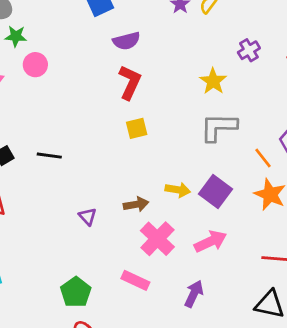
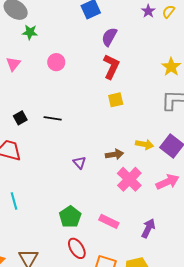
purple semicircle: (126, 41) -> (109, 37), turned 132
pink circle: (35, 65) -> (56, 62), moved
pink rectangle: (135, 280) -> (109, 221), moved
purple arrow: (194, 294) -> (148, 228), moved

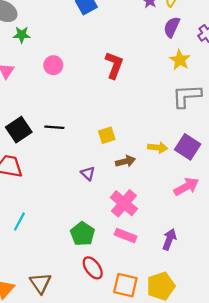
purple semicircle: (109, 37) -> (172, 27), moved
yellow square: (116, 100) -> (107, 135), moved
black square: (20, 118) -> (19, 130), size x1.6
pink cross: (129, 179) -> (124, 203), moved
cyan line: (14, 201) -> (19, 222), turned 48

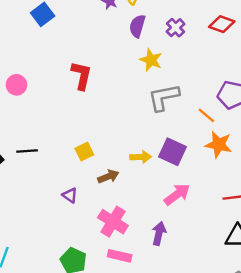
purple arrow: (169, 239) -> (159, 233), moved

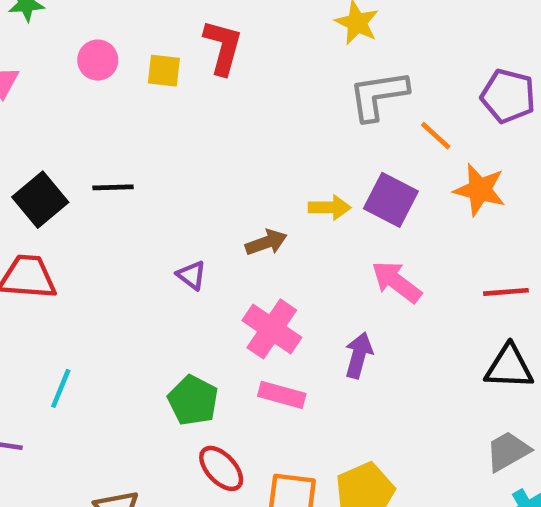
orange line: (206, 115) -> (436, 136), moved
yellow square: (84, 152) -> (164, 71), moved, turned 30
pink arrow: (177, 194) -> (397, 282), turned -108

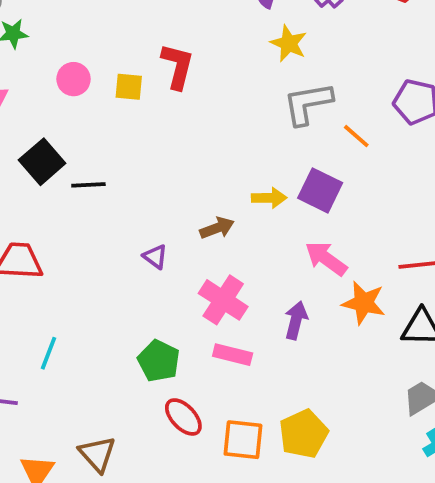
orange star: (480, 190) -> (364, 303), moved
black square: (40, 200) -> (42, 162), moved

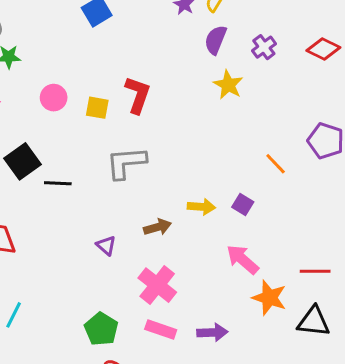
gray L-shape: (308, 104) -> (126, 163), moved
purple square: (320, 190) -> (243, 205), size x0.6
purple arrow: (296, 320) -> (212, 332), moved, turned 68

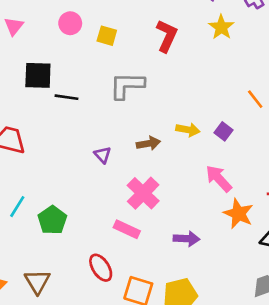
red L-shape: (138, 95) -> (167, 36), moved
black square: (22, 161) -> (38, 75), turned 32
green pentagon: (101, 329) -> (52, 220), moved
pink rectangle: (161, 329) -> (127, 229), moved

